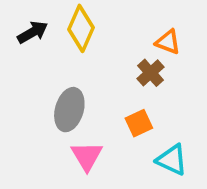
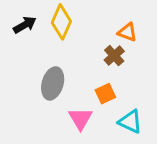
pink triangle: (87, 156) -> (80, 119), moved

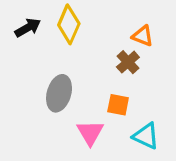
orange square: (105, 94) -> (118, 105), turned 36

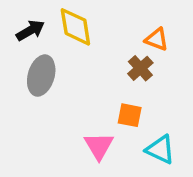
yellow diamond: (69, 24) -> (75, 27), turned -33
gray ellipse: (59, 93) -> (41, 76), moved

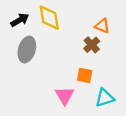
cyan triangle: (160, 149) -> (105, 98), turned -42

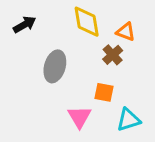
yellow diamond: (49, 18) -> (87, 22), moved
gray ellipse: (27, 50) -> (55, 66), moved

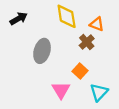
orange square: (104, 92) -> (80, 71), turned 32
cyan triangle: (129, 120) -> (99, 92), turned -30

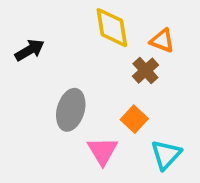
black arrow: (19, 19) -> (30, 50), moved
gray ellipse: (42, 51) -> (71, 110), moved

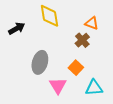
yellow diamond: (112, 28) -> (49, 16), moved
cyan triangle: (166, 155) -> (94, 88), turned 42

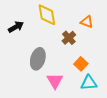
brown cross: (82, 40) -> (69, 38), moved
orange square: (76, 68) -> (81, 64), moved

